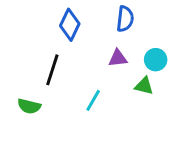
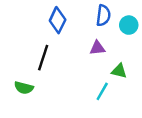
cyan circle: (156, 60) -> (129, 25), moved
cyan line: (93, 100) -> (102, 91), moved

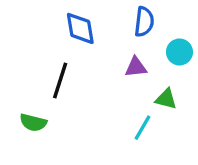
blue diamond: (58, 20) -> (80, 28), turned -35
cyan circle: (129, 25) -> (179, 52), moved

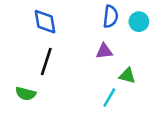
blue diamond: (80, 28) -> (45, 22), moved
cyan circle: (179, 52) -> (139, 22), moved

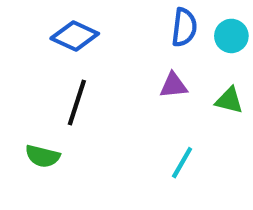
blue diamond: (45, 22) -> (75, 36), turned -56
green triangle: (127, 76) -> (229, 100), moved

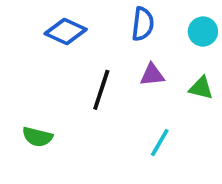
blue semicircle: (184, 27) -> (143, 24), moved
black line: (77, 103) -> (101, 90), moved

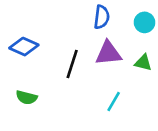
blue diamond: (66, 32) -> (24, 47), moved
purple triangle: (152, 75) -> (108, 53), size x1.5

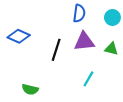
green semicircle: (27, 97) -> (30, 89), moved

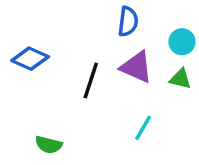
cyan circle: (112, 17) -> (182, 42), moved
purple triangle: (84, 41) -> (136, 67), turned 30

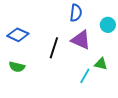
green triangle: (180, 79) -> (101, 64), moved
green semicircle: (49, 145) -> (17, 67), moved

